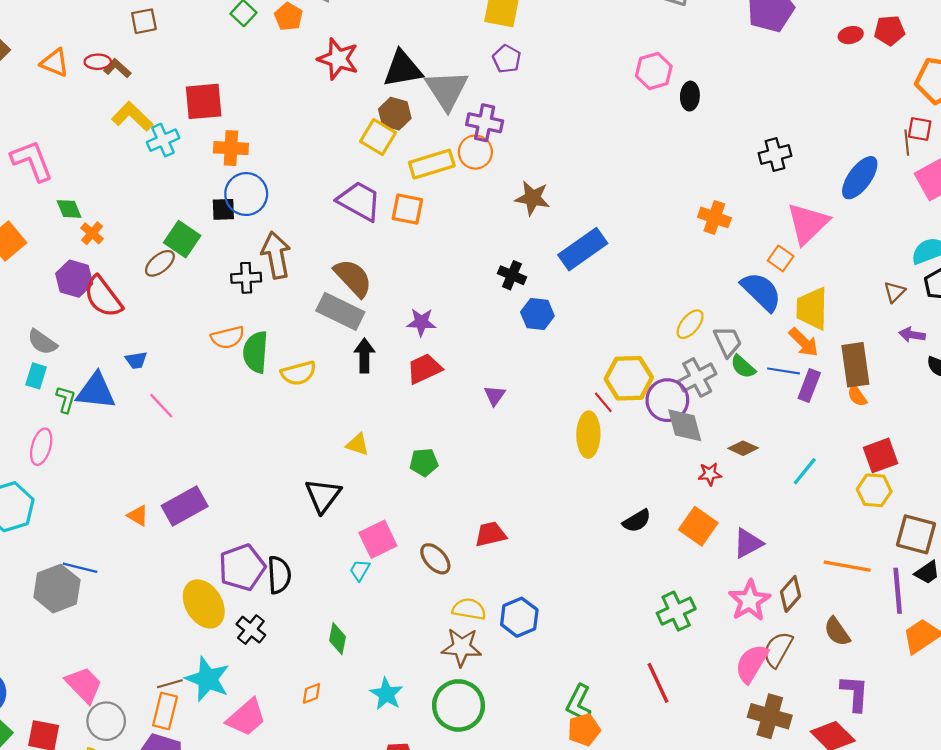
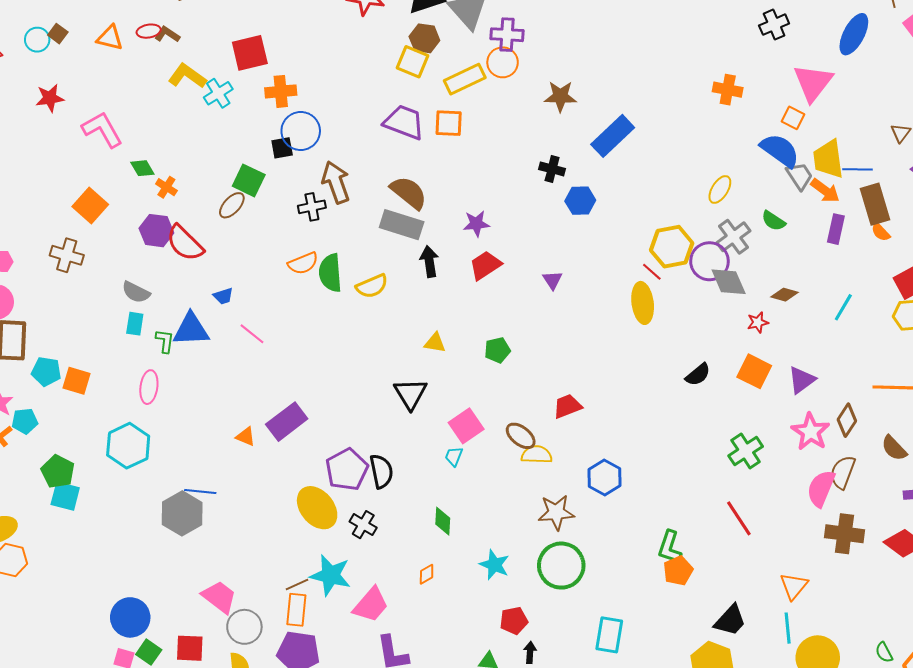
gray trapezoid: (728, 342) -> (800, 176), moved
blue line: (783, 371) -> (858, 169), moved
yellow semicircle: (469, 609) -> (537, 455), moved

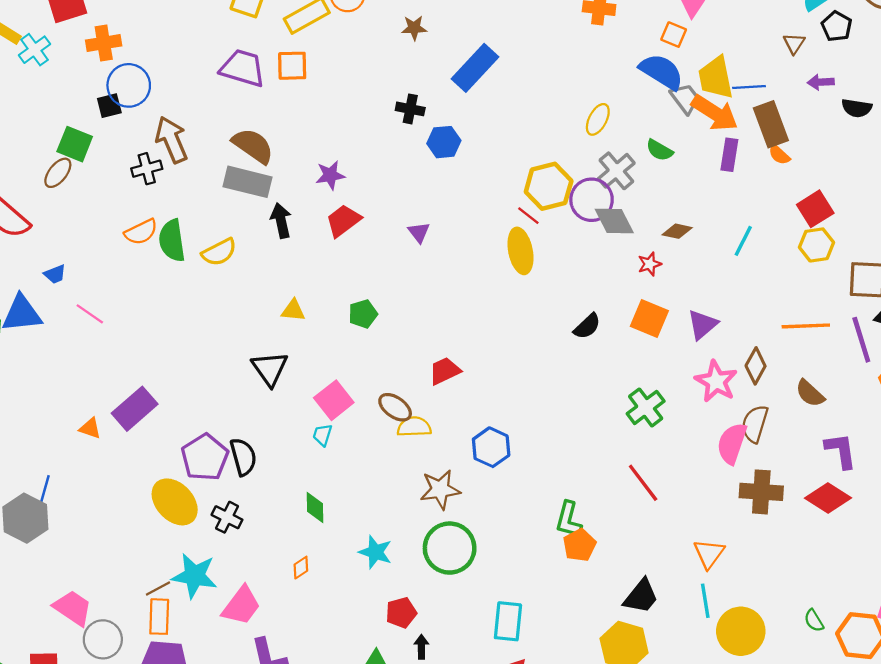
brown star: (560, 96) -> (414, 28), size x0.7
orange arrow: (825, 191) -> (715, 113), size x1.4
blue line: (200, 491) -> (44, 492), turned -76

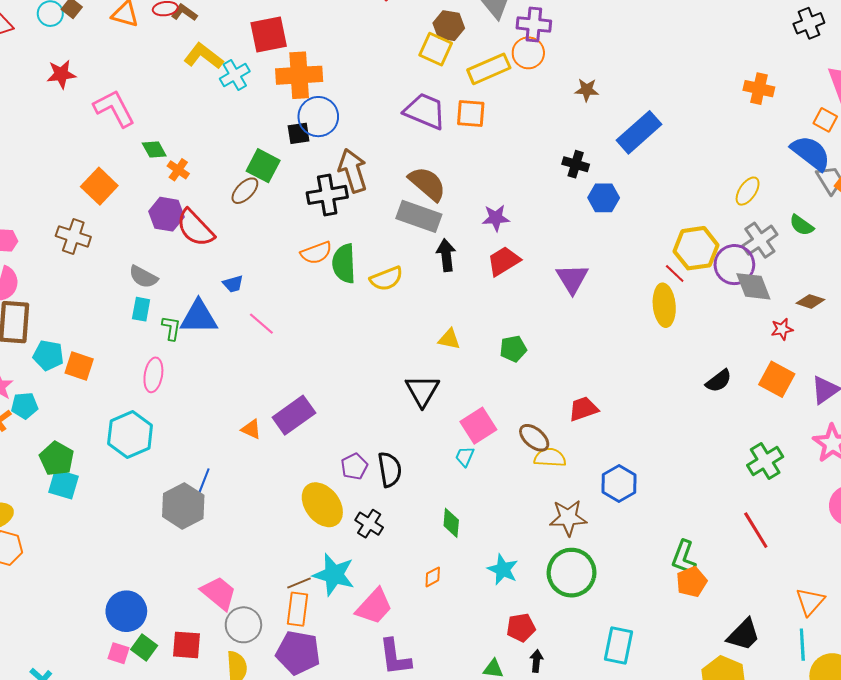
orange cross: (104, 43) -> (299, 75), size x1.4
black cross: (147, 169) -> (327, 195), size x1.4
purple triangle: (419, 232) -> (572, 279), size x1.6
purple pentagon: (205, 457) -> (354, 466), size x0.6

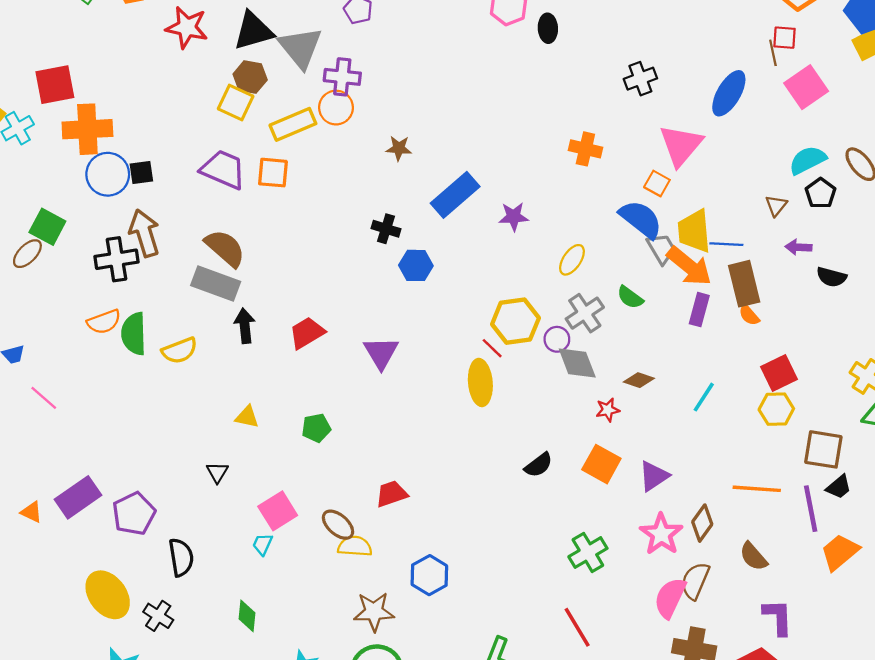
black square: (299, 133) -> (141, 173), moved
purple star: (496, 218) -> (514, 217), moved
purple circle: (734, 265) -> (557, 339), size x0.6
black triangle: (422, 391) -> (217, 472), size x0.6
purple pentagon: (354, 466) -> (134, 514), moved, size x1.5

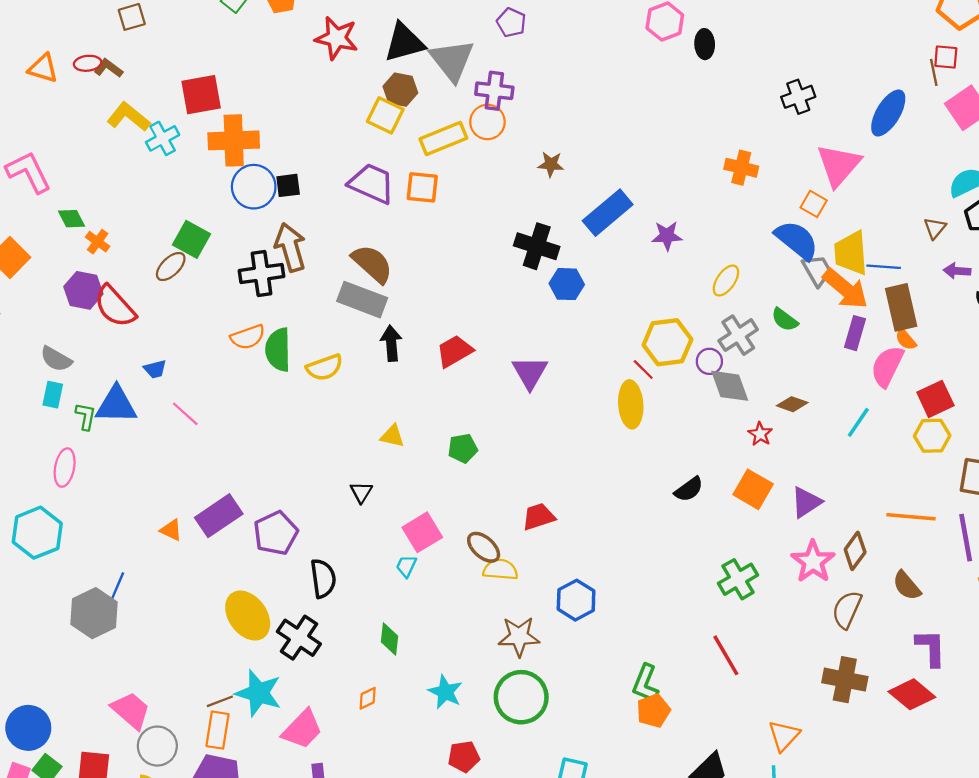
black cross: (386, 229) -> (537, 246), size x1.5
red star: (608, 410) -> (760, 434), turned -30
pink semicircle: (670, 598) -> (887, 366), moved
black cross: (158, 616) -> (299, 638), size x1.4

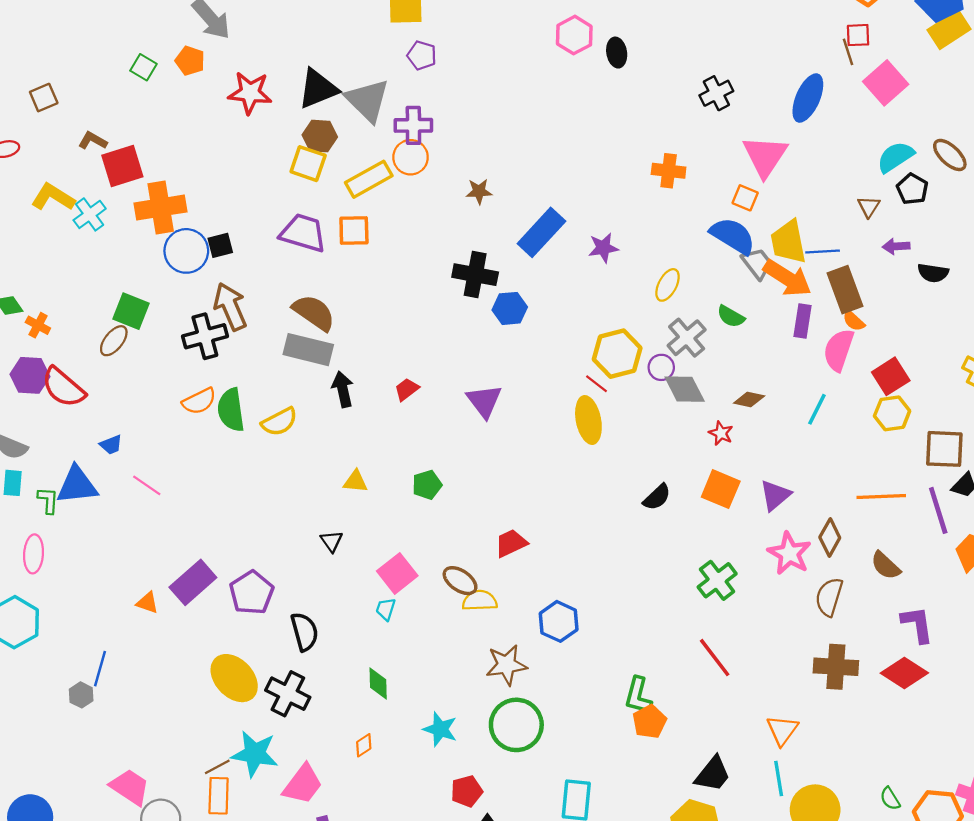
brown L-shape: (108, 68) -> (93, 141), moved
red trapezoid: (455, 351) -> (407, 389), size x0.7
gray hexagon: (94, 613) -> (81, 695), size x0.5

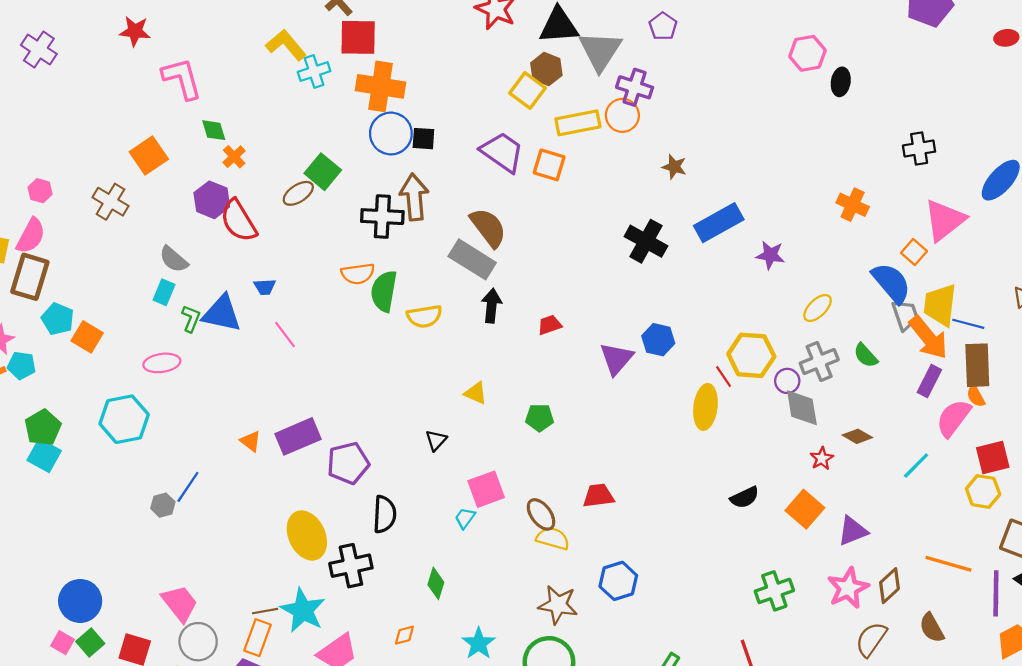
blue hexagon: (510, 308) -> (658, 340), moved
pink ellipse: (34, 554) -> (162, 363), turned 60
black cross: (288, 694) -> (351, 566), turned 33

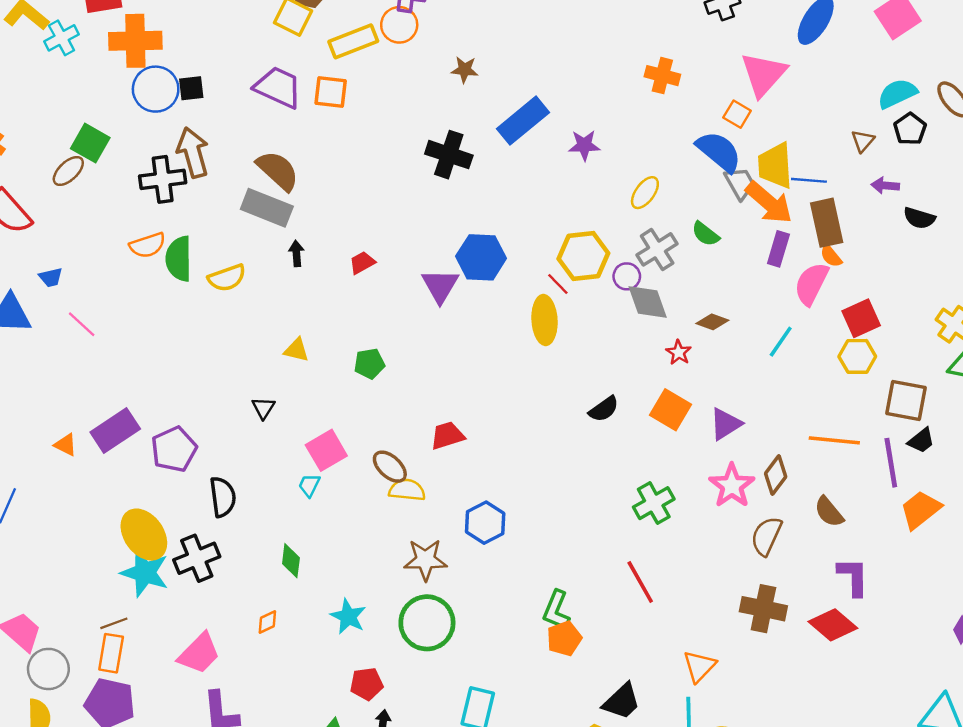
black arrow: (492, 306) -> (296, 253), size x0.7
blue hexagon: (658, 340) -> (481, 257), size x1.4
cyan star: (303, 610) -> (145, 573), moved

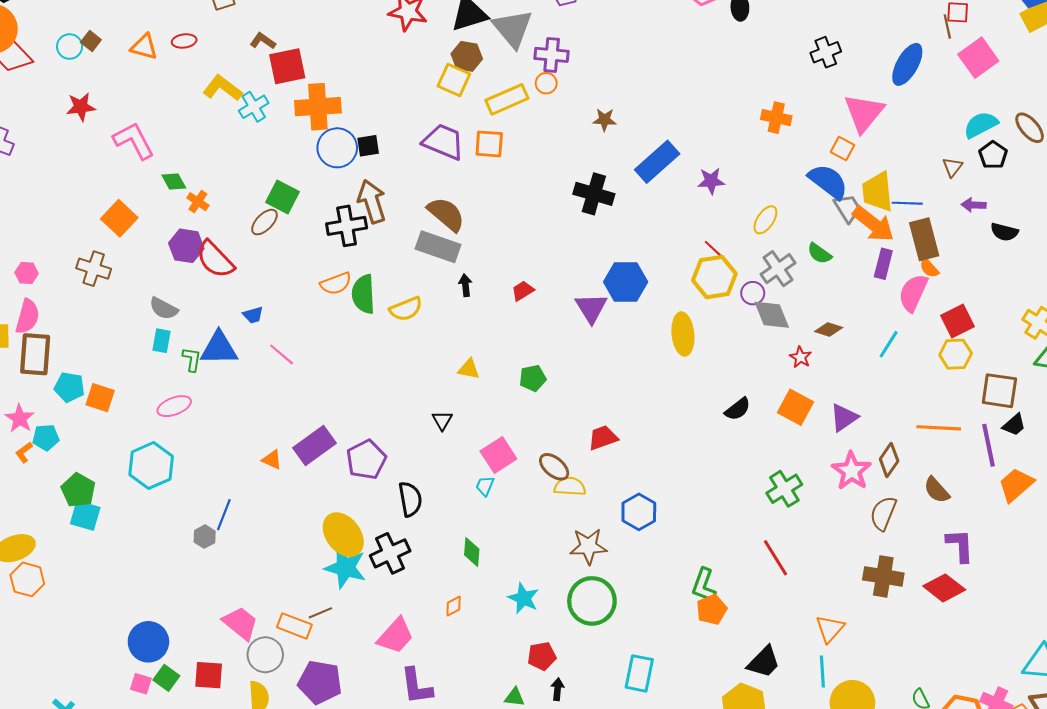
orange circle: (399, 25) -> (546, 83), size x0.7
red line: (558, 284) -> (714, 249), moved
orange rectangle: (111, 653) -> (294, 626), moved, turned -76

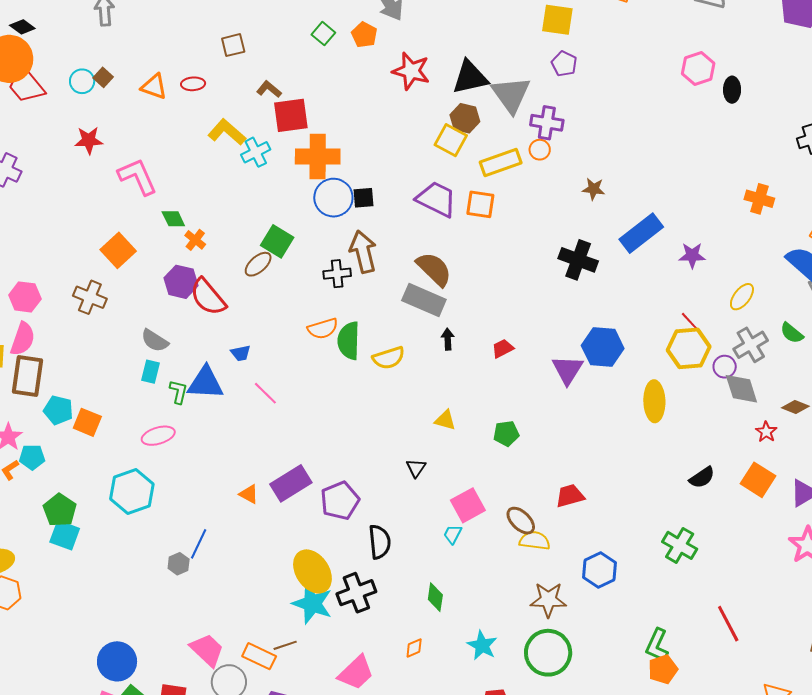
black cross: (347, 226) -> (337, 274), size x0.7
pink hexagon: (27, 273) -> (25, 297), size x1.4
green cross: (784, 489) -> (680, 545), moved, turned -32

